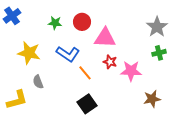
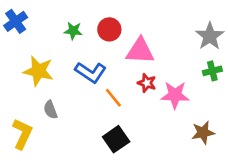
yellow L-shape: (17, 100) -> (22, 134), turned -50

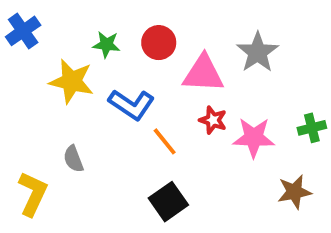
gray star: (210, 36) -> (258, 52), moved
yellow star: (38, 71) -> (72, 81), moved
green cross: (212, 71) -> (312, 128), moved

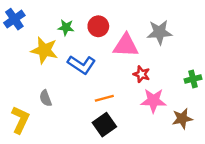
gray star: (258, 52) -> (159, 32), turned 30
red star: (213, 120) -> (141, 74), moved
pink star: (254, 138) -> (153, 101), moved
orange line: (165, 141) -> (104, 98), moved, turned -66

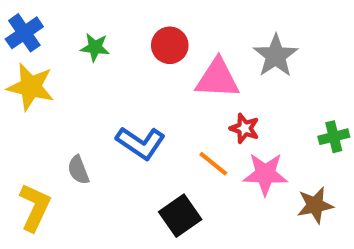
green star: (66, 27) -> (95, 47), moved
gray star: (159, 32) -> (276, 56), turned -30
yellow star: (44, 50) -> (31, 87), moved
blue L-shape: (82, 65) -> (141, 143), moved
orange line: (104, 98) -> (213, 164), moved, turned 54

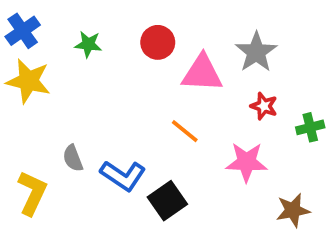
red star: (244, 128) -> (264, 106), moved
blue L-shape: (141, 143) -> (123, 176), moved
orange line: (213, 164) -> (185, 131), moved
brown star: (315, 205) -> (293, 210), moved

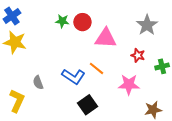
green star: (88, 44) -> (62, 21), moved
gray star: (256, 52) -> (147, 25), moved
blue L-shape: (123, 176) -> (73, 76), moved

